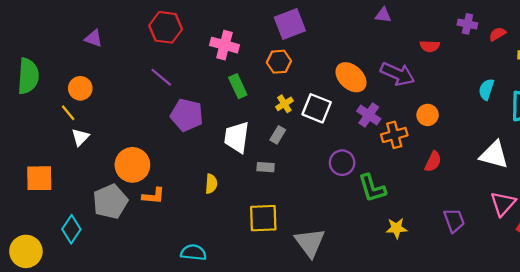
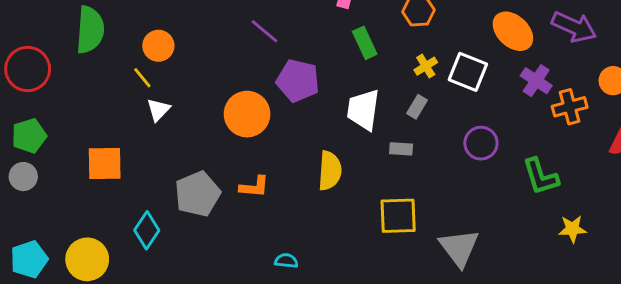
purple circle: (342, 163) -> (481, 143), moved
orange circle: (132, 165) -> (247, 114), moved
yellow semicircle: (211, 184) -> (330, 171), size x1.5
cyan semicircle: (193, 253) -> (286, 261), moved, size x0.7

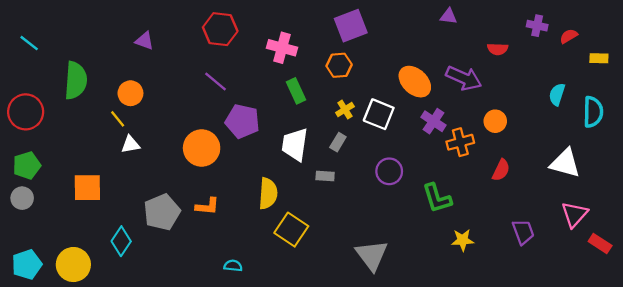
white triangle: (158, 110) -> (130, 145), turned 36
yellow square: (398, 216) -> (291, 230), moved, turned 36

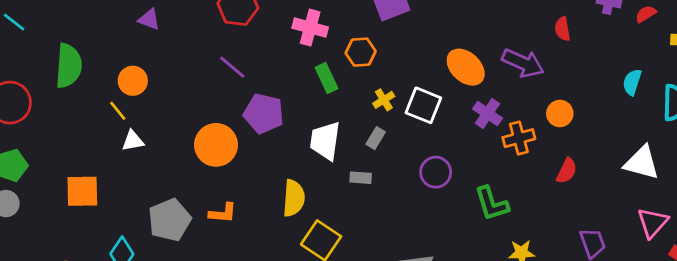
red semicircle: (498, 49) -> (563, 29), turned 78
orange hexagon: (339, 65) -> (361, 52), moved

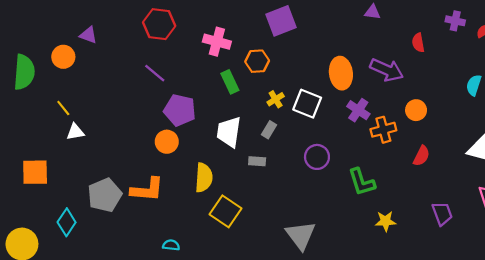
orange ellipse: (466, 67) -> (341, 73), turned 40
orange circle: (133, 81) -> (63, 57), moved
orange circle: (216, 145) -> (167, 142), moved, size x0.7
orange L-shape: (223, 213) -> (147, 190), size x1.5

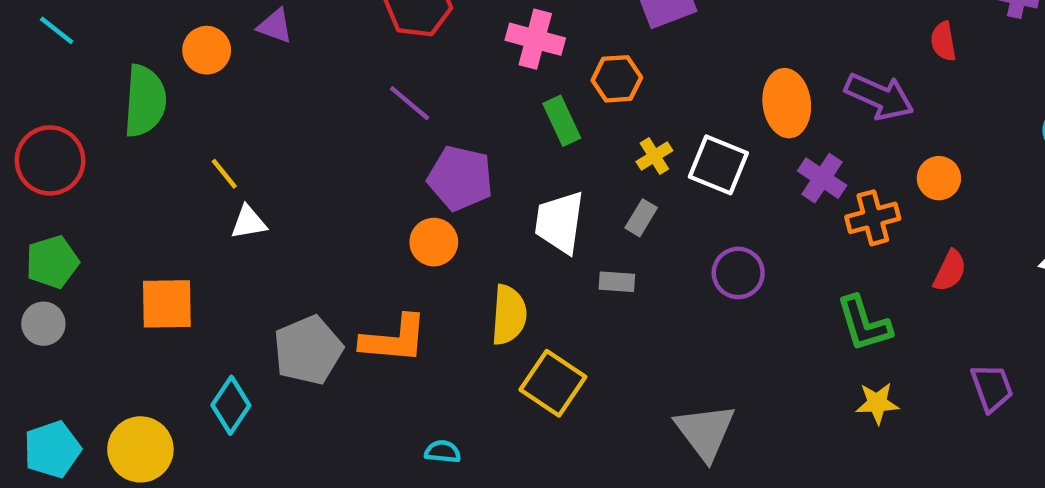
orange circle: (63, 57) -> (207, 50), moved
green L-shape: (362, 182) -> (864, 324), moved

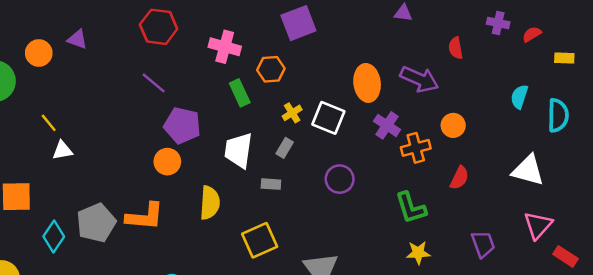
yellow square: (553, 383) -> (260, 240), moved, turned 32
cyan diamond: (231, 405) -> (54, 236), moved

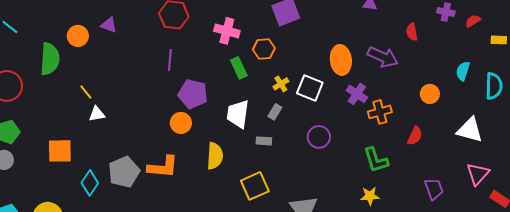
purple line: (154, 83) -> (170, 60), turned 55
orange circle: (453, 125) -> (430, 94), moved
yellow star: (418, 253) -> (370, 196), moved

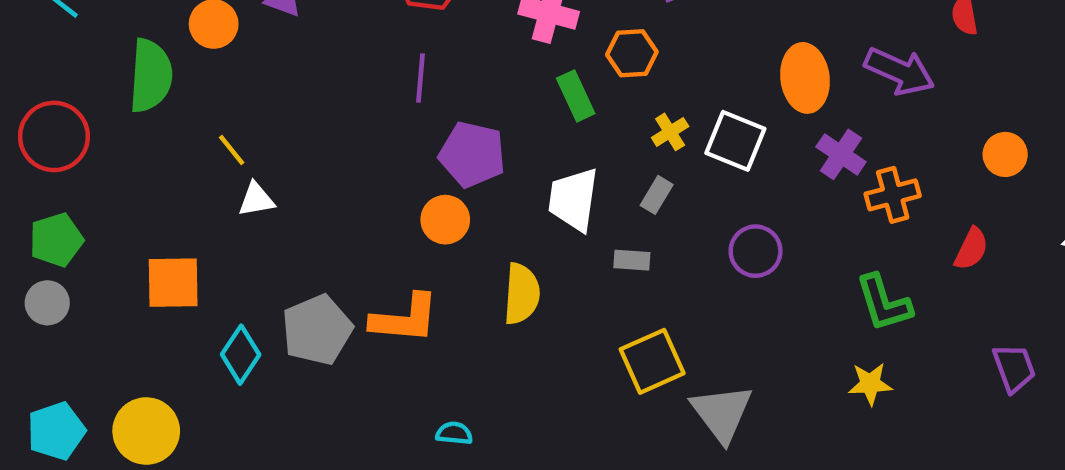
yellow square: (255, 186) -> (652, 361), moved

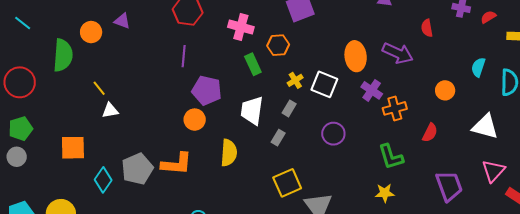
gray rectangle: (632, 260) -> (278, 138), turned -63
purple trapezoid: (1014, 368) -> (449, 186), size x1.4

